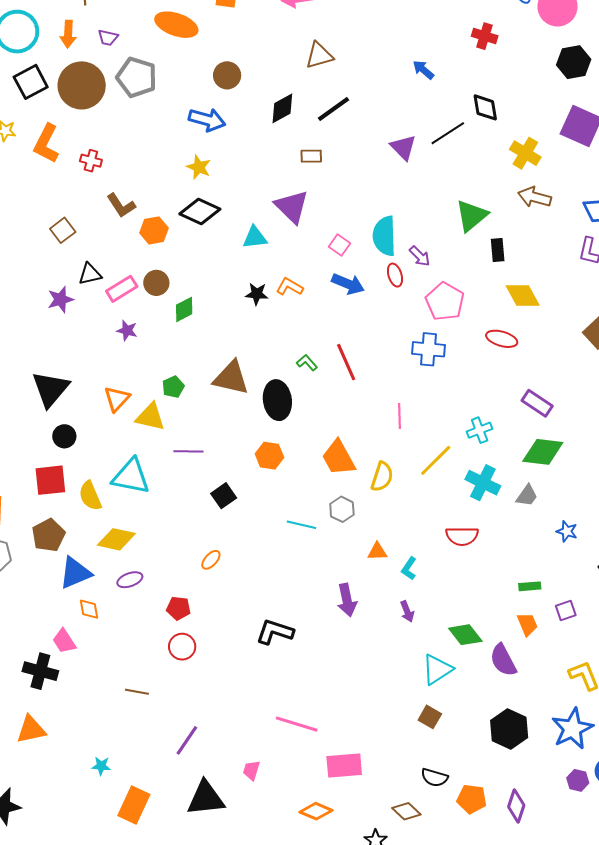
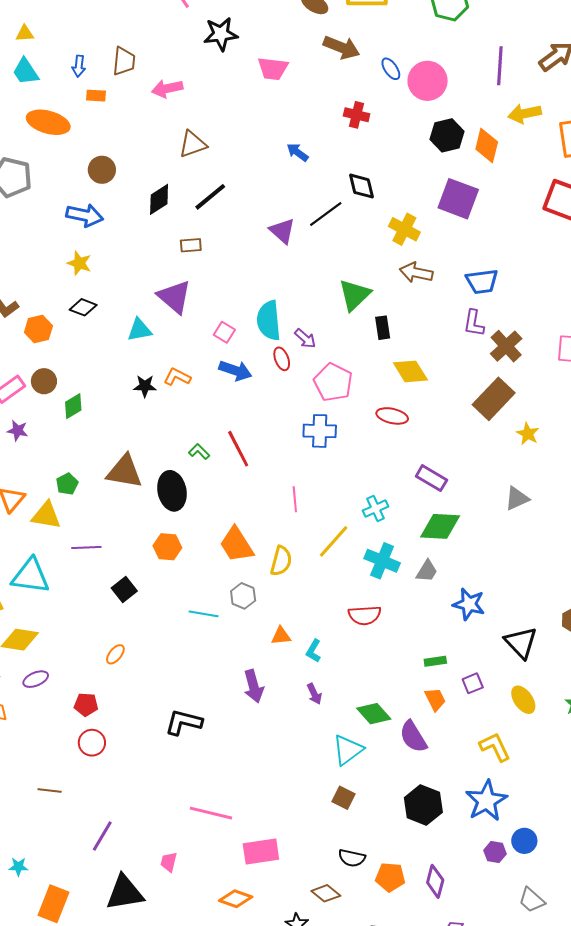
black diamond: (200, 211) -> (83, 307), size x0.7
blue star: (567, 531) -> (469, 604), size x1.5

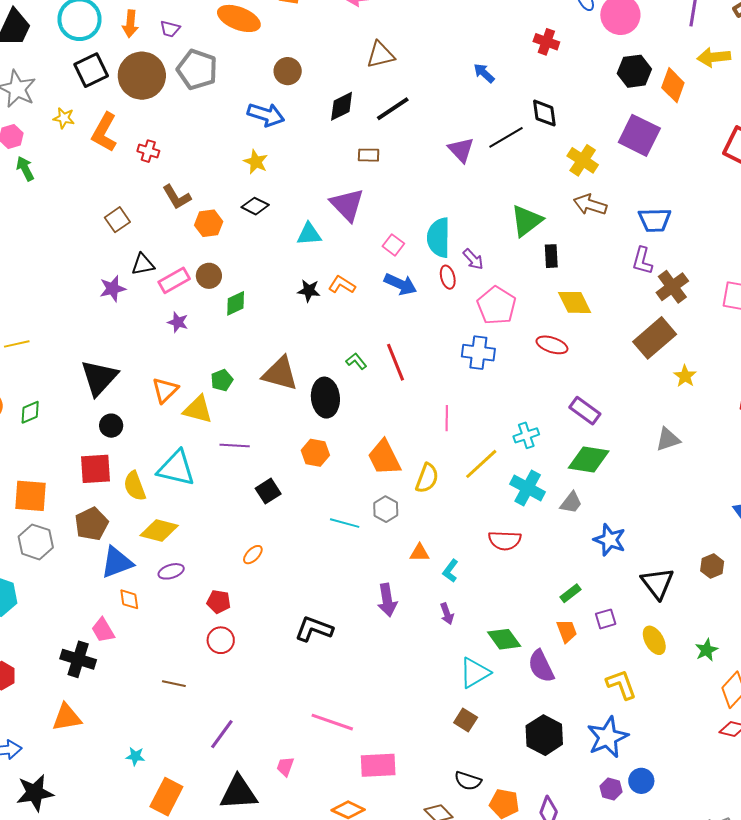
green rectangle: (435, 661) -> (571, 593), turned -35

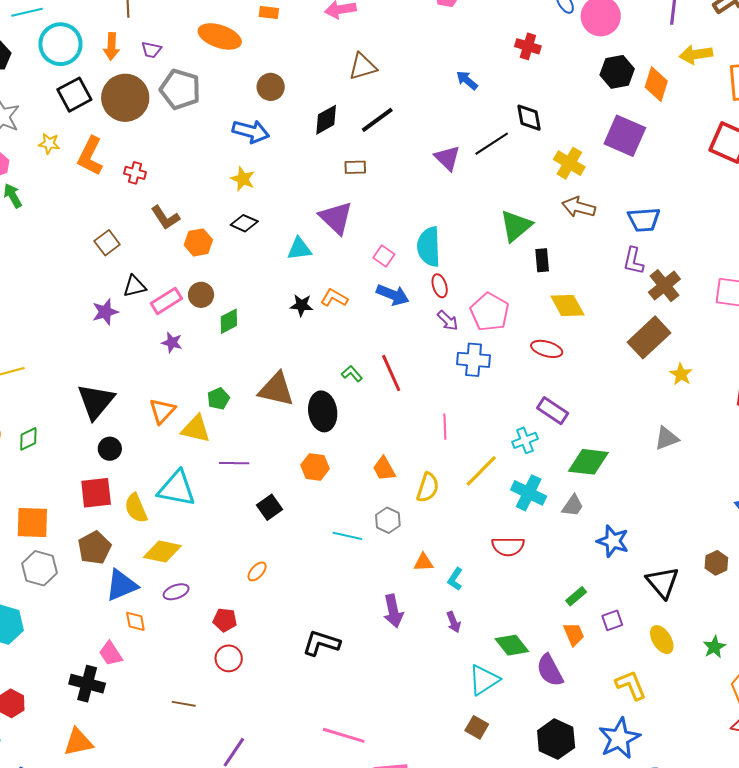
purple arrow: (473, 259) -> (448, 321), moved
purple rectangle: (585, 411) -> (553, 411), moved
orange trapezoid: (384, 458) -> (384, 469), size x0.7

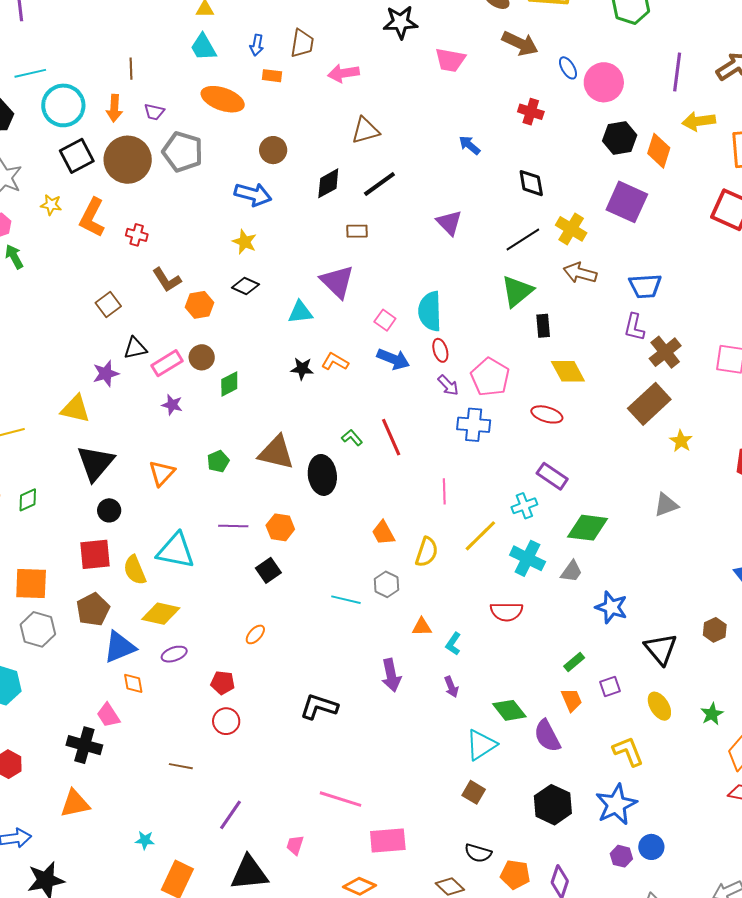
black line: (492, 144) -> (523, 240), moved
yellow triangle: (196, 429) -> (75, 409), moved
orange hexagon: (315, 467) -> (280, 527), moved

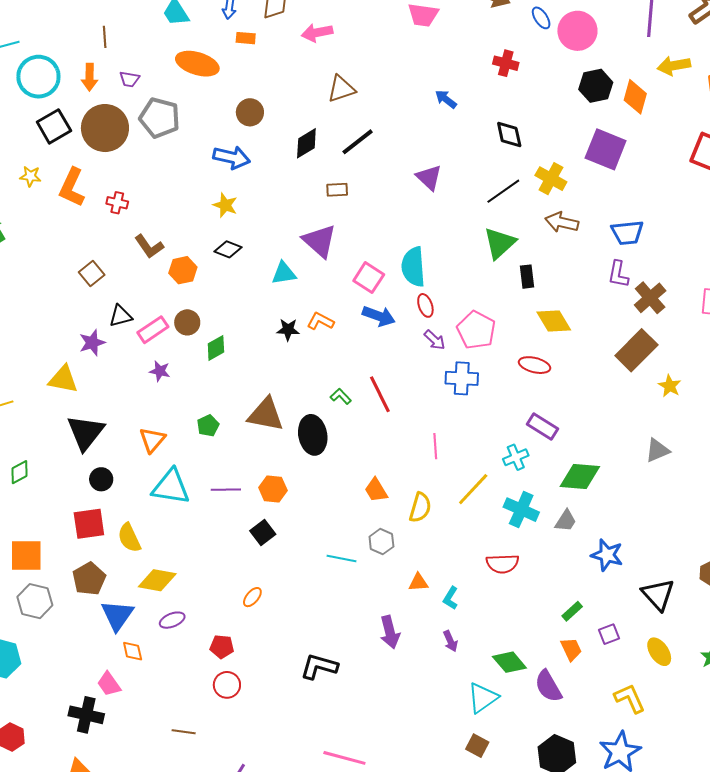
pink square: (385, 320) -> (369, 278), size x1.4
cyan triangle: (176, 551) -> (171, 487), moved
blue triangle: (120, 647) -> (117, 615), turned -30

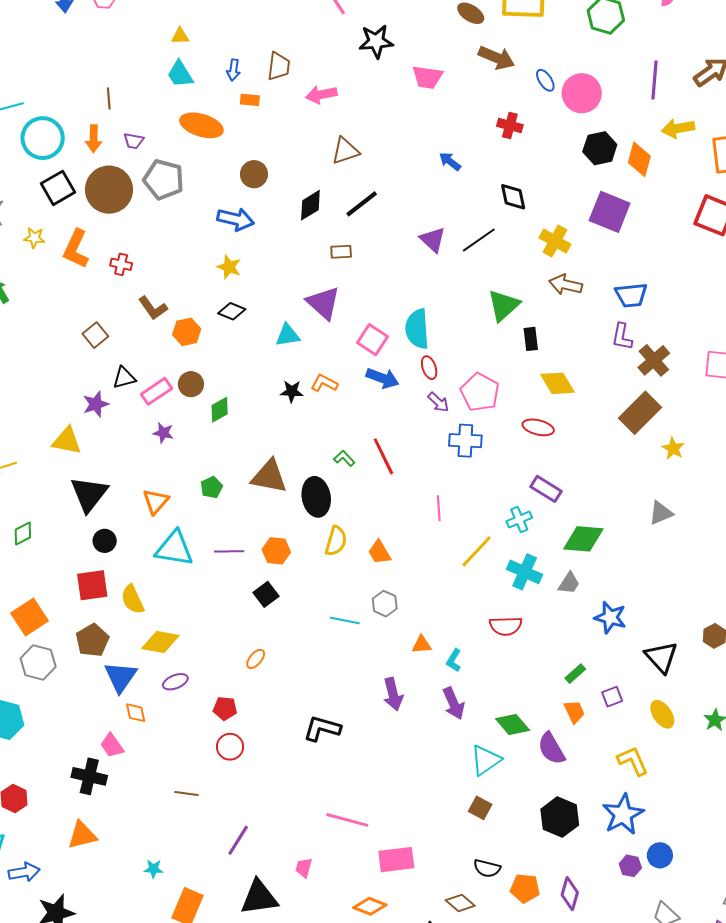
black line: (503, 191) -> (479, 240), moved
yellow semicircle: (420, 507) -> (336, 541), moved
orange square: (26, 556) -> (30, 617), turned -33
purple arrow: (450, 641) -> (454, 703), size x1.5

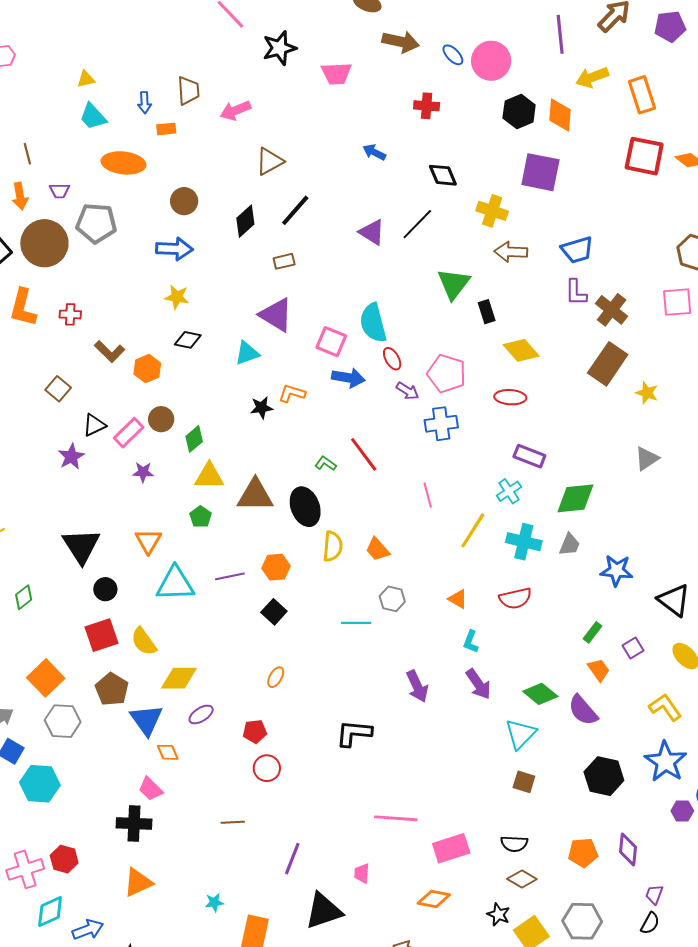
yellow triangle: (67, 441) -> (209, 476), moved
orange triangle: (422, 645) -> (458, 599), moved, turned 45
black semicircle: (487, 868) -> (514, 844), moved

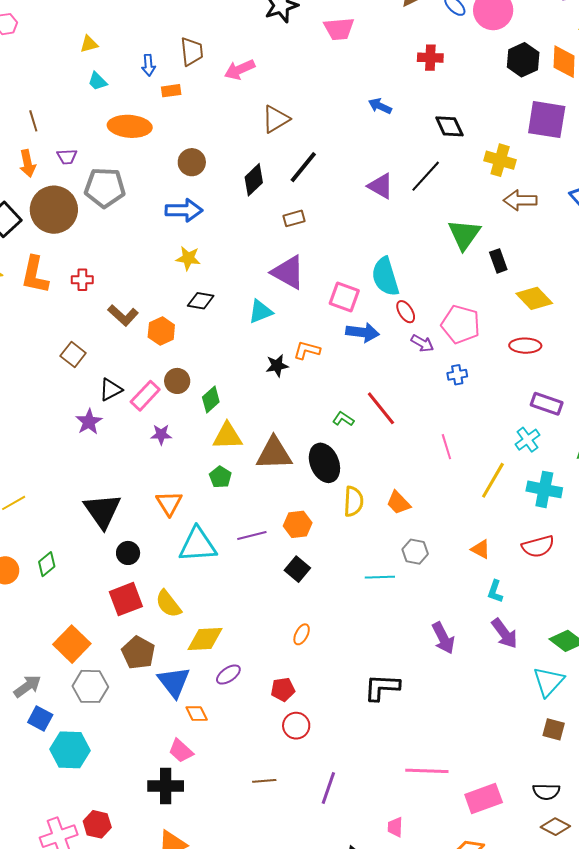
cyan trapezoid: (93, 117) -> (97, 81), size x0.7
blue cross: (441, 424) -> (457, 375), size x0.6
purple line: (292, 859) -> (328, 788), moved

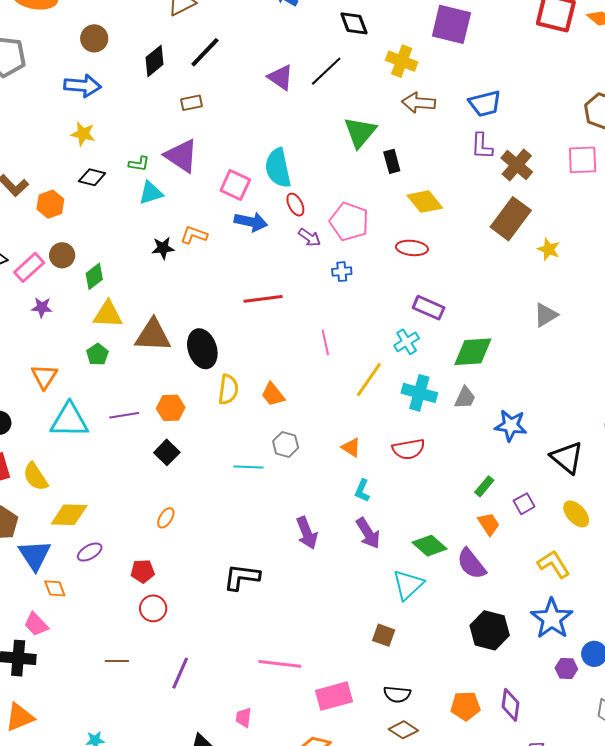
red line: (381, 408) -> (263, 299), turned -63
green L-shape: (343, 419) -> (139, 164), moved, turned 150
brown square: (554, 729) -> (384, 635), moved

